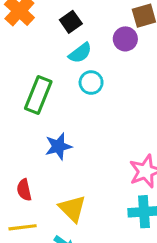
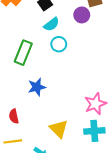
yellow triangle: (72, 209) -> (59, 129), moved

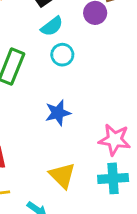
blue star: (37, 87) -> (58, 113), moved
pink star: (95, 104) -> (115, 140), turned 30

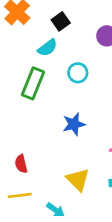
cyan semicircle: (52, 26) -> (47, 48), moved

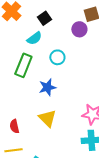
blue star: (74, 124) -> (47, 87), moved
yellow triangle: (78, 180) -> (47, 118), moved

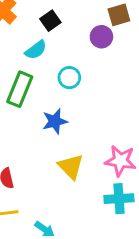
yellow triangle: (47, 118) -> (71, 167), moved

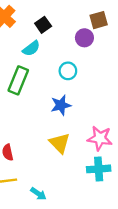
cyan circle: (69, 78) -> (68, 71), moved
blue star: (55, 121) -> (61, 105), moved

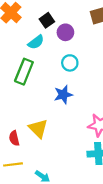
purple circle: (84, 38) -> (65, 32), moved
yellow triangle: (60, 143) -> (38, 128), moved

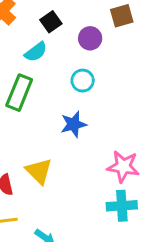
purple circle: (65, 32) -> (90, 38), moved

